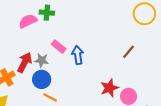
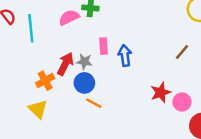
pink rectangle: (59, 47) -> (103, 46), turned 48

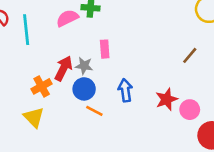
blue arrow: (125, 56) -> (125, 90), moved

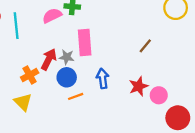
pink rectangle: (105, 49) -> (85, 43), size x1.6
brown line: (190, 55) -> (145, 46), moved
orange line: (94, 111) -> (76, 96), turned -48

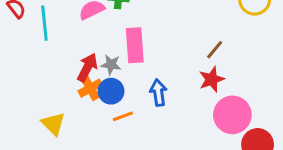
orange cross: (30, 75) -> (90, 88), moved
red star: (139, 86) -> (212, 79), moved
pink circle: (159, 95) -> (232, 115), size x1.6

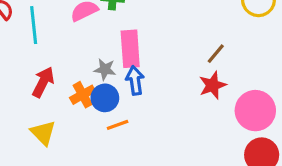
red arrow: (87, 67) -> (43, 82), moved
blue arrow: (158, 93) -> (135, 80), moved
pink circle: (232, 115) -> (255, 111), moved

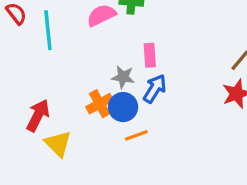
pink rectangle: (130, 49) -> (150, 55), size x0.6
blue arrow: (135, 80) -> (155, 89), turned 40
red arrow: (43, 82) -> (38, 115), moved

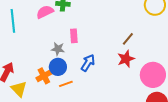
blue arrow: (155, 89) -> (88, 63), moved
orange cross: (100, 104) -> (44, 76), moved

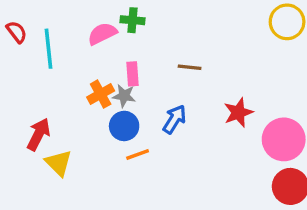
pink rectangle: (74, 36) -> (133, 74), moved
brown line: (128, 39) -> (190, 67), moved, turned 56
orange cross: (44, 76) -> (101, 94), moved

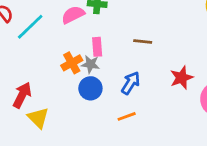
cyan line: (49, 49) -> (30, 27), turned 52
orange line: (138, 155) -> (127, 116), moved

